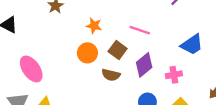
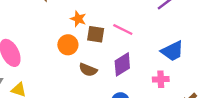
brown square: (118, 50) -> (96, 34), moved, turned -36
pink cross: (174, 75) -> (161, 79), moved

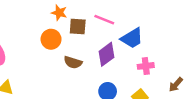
blue trapezoid: (172, 51) -> (132, 38), moved

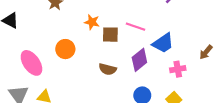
orange circle: (51, 39) -> (65, 49), moved
brown arrow: (176, 85) -> (206, 52), moved

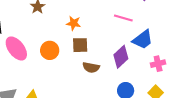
pink line: (136, 27) -> (123, 18), moved
brown square: (110, 35) -> (80, 45), moved
pink ellipse: (31, 63) -> (16, 49), moved

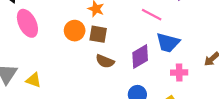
blue trapezoid: (143, 40) -> (168, 43), turned 40
orange circle: (50, 50) -> (75, 31), moved

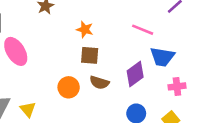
orange circle: (75, 31) -> (69, 87), moved
yellow triangle: (34, 80) -> (28, 109), turned 35

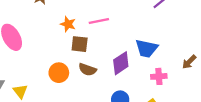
orange star: (85, 29) -> (68, 24), moved
pink line: (143, 30) -> (99, 21), moved, turned -36

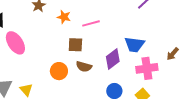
orange star: (68, 24) -> (64, 17), moved
pink cross: (159, 76) -> (147, 68), size x1.5

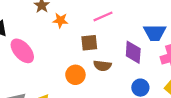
orange star: (64, 17) -> (60, 20), moved
purple diamond: (113, 59) -> (133, 52), turned -40

